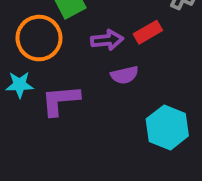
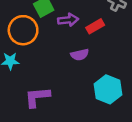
purple arrow: (107, 40) -> (68, 20), moved
purple L-shape: (60, 100) -> (37, 97), moved

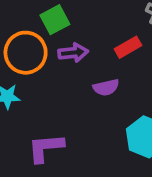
purple arrow: (68, 20) -> (73, 53), moved

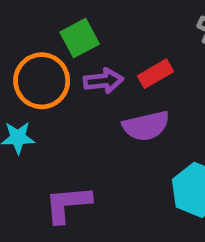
red rectangle: (128, 47) -> (155, 74), moved
purple semicircle: (106, 87) -> (146, 126), size x1.4

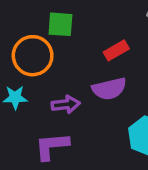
green square: (80, 38) -> (60, 24), turned 32
purple arrow: (103, 81) -> (66, 104), moved

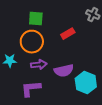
orange circle: (33, 56) -> (32, 42), moved
purple semicircle: (109, 89) -> (64, 71), moved

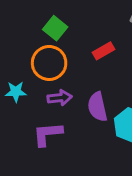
green square: (36, 19) -> (55, 28), turned 35
purple semicircle: (64, 71) -> (97, 107), turned 90

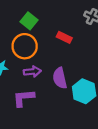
red rectangle: (104, 51) -> (64, 37), turned 56

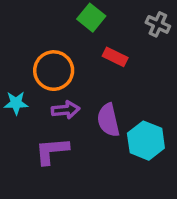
green square: (29, 21) -> (91, 18), moved

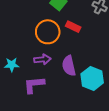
orange circle: (54, 71) -> (48, 32), moved
cyan star: (16, 103) -> (12, 65), moved

